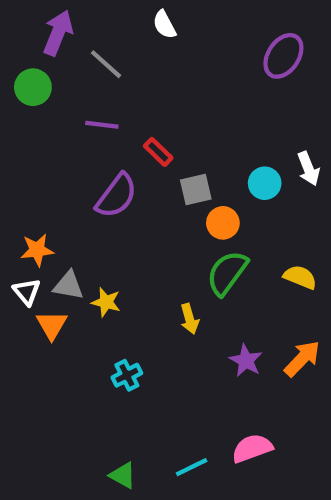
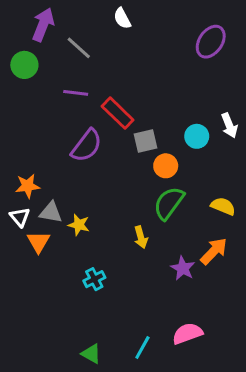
red rectangle: (158, 152) -> (118, 113), size x1.5
orange arrow: (302, 359) -> (214, 251), moved
cyan line: (192, 467) -> (142, 347), turned -35

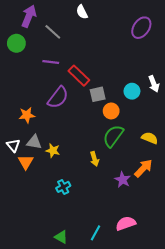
orange star: (28, 186) -> (27, 115), moved

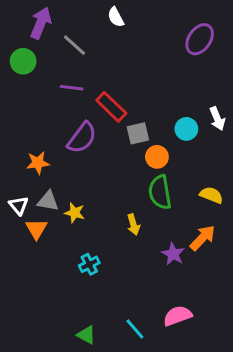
green semicircle: (113, 136) -> (160, 192), turned -45
cyan line: (96, 233) -> (135, 329), turned -70

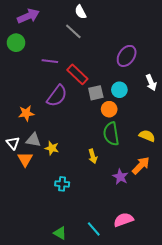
purple arrow: (41, 23) -> (28, 16), turned 45
purple ellipse: (200, 39) -> (127, 56), moved
gray line: (75, 45) -> (73, 31), moved
cyan circle: (186, 129) -> (119, 90), moved
cyan cross: (89, 264) -> (62, 184), turned 32

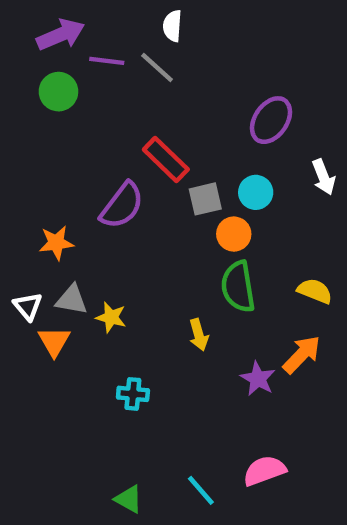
white semicircle: (80, 12) -> (172, 26), turned 32
green circle: (16, 43) -> (58, 92), moved
purple line: (50, 61) -> (107, 61), moved

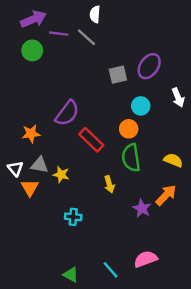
red rectangle: (166, 160) -> (91, 140), moved
gray square: (205, 199) -> (118, 75), moved

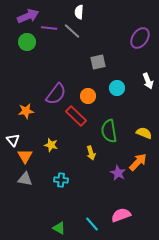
purple ellipse: (149, 66) -> (140, 38), moved
orange circle: (129, 129) -> (88, 96), moved
gray triangle: (39, 165) -> (25, 179), moved

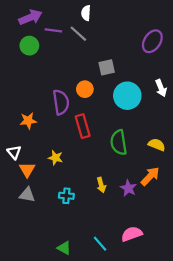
cyan circle: (117, 88) -> (127, 96), size x1.6
purple semicircle: (56, 94) -> (61, 102), turned -45
orange circle: (88, 96) -> (85, 89), moved
red rectangle: (76, 116) -> (83, 126), turned 30
yellow arrow: (91, 153) -> (101, 185), moved

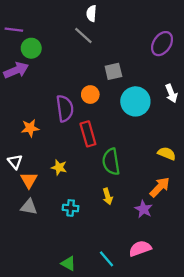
purple arrow: (30, 17) -> (16, 70), moved
purple line: (53, 30) -> (14, 30), moved
green semicircle: (119, 142) -> (111, 162), moved
purple star: (128, 188) -> (144, 209), moved

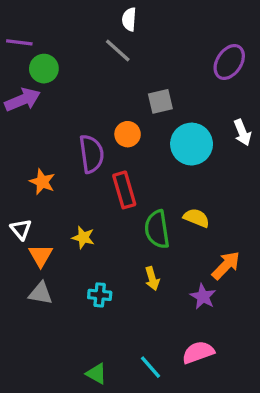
orange star: (30, 128) -> (42, 182), turned 30
yellow semicircle: (167, 154) -> (196, 218), moved

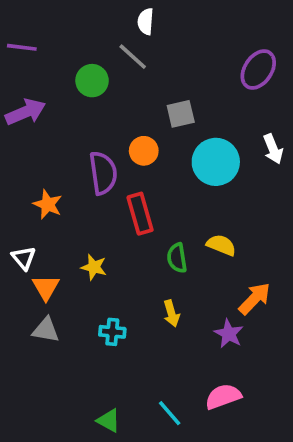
green circle: (44, 69) -> (92, 81), moved
green semicircle: (157, 229) -> (177, 258), size x0.7

